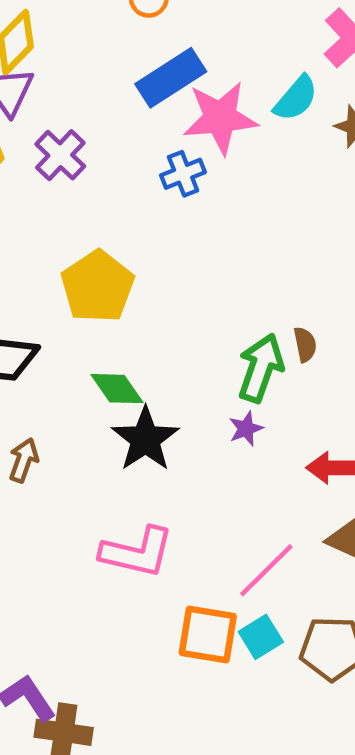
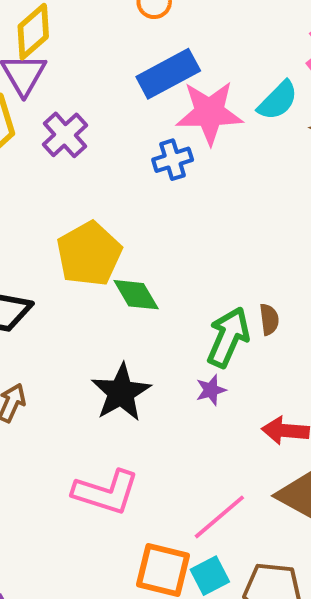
green diamond: (117, 389) -> (136, 295), moved

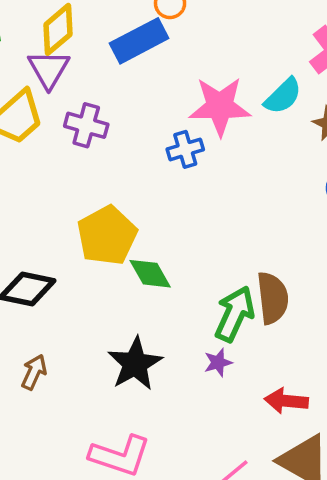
blue rectangle: (168, 74) -> (139, 41), moved
purple cross: (65, 135) -> (86, 125), turned -33
brown semicircle: (269, 319) -> (273, 298), size x1.8

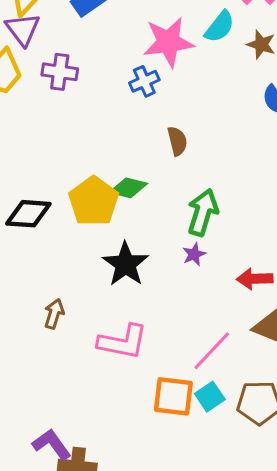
yellow pentagon: (107, 235) -> (94, 201), moved
green diamond: (150, 274) -> (128, 188), turned -39
brown semicircle: (273, 298) -> (177, 141), moved, size x0.7
brown arrow: (34, 372) -> (54, 314), moved

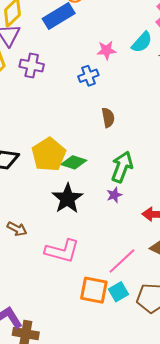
pink star: (168, 42) -> (106, 50), size x0.6
green diamond: (128, 188) -> (74, 162), moved
brown arrow: (54, 314) -> (17, 229), turned 96

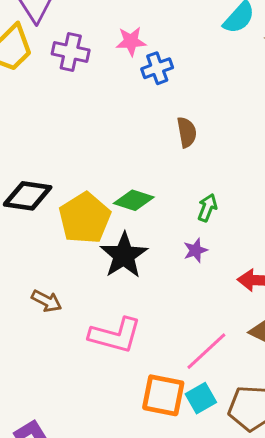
pink star: (106, 50) -> (131, 41), moved
yellow pentagon: (49, 155) -> (85, 218), moved
green arrow: (122, 167) -> (207, 208), size x0.6

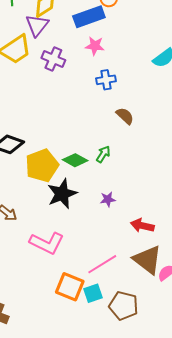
pink star: (131, 41) -> (95, 46), moved
brown semicircle: (187, 132) -> (125, 116), moved, turned -48
green arrow: (207, 208) -> (103, 154), moved

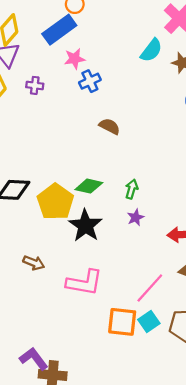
purple cross: (53, 59) -> (35, 85), size x0.7
blue cross: (106, 80) -> (90, 81), moved
brown semicircle: (125, 116) -> (110, 126), moved
green arrow: (103, 154) -> (132, 189), moved

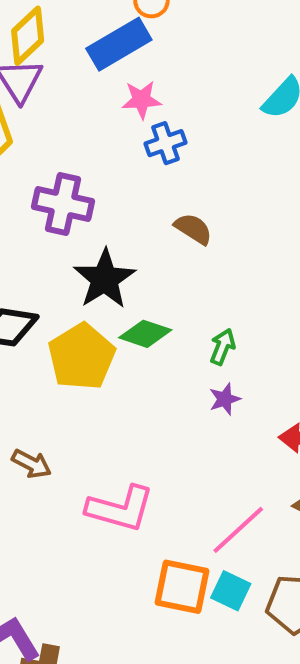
purple cross: (35, 85) -> (63, 204), moved, size x1.8
black star: (85, 226) -> (105, 279), moved
cyan square: (149, 322) -> (231, 591), turned -35

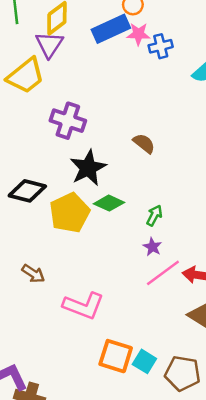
pink star: (141, 100) -> (138, 34), moved
blue cross: (165, 143) -> (161, 46), moved
purple star: (225, 399) -> (152, 247), turned -30
pink line: (238, 530) -> (163, 273), moved

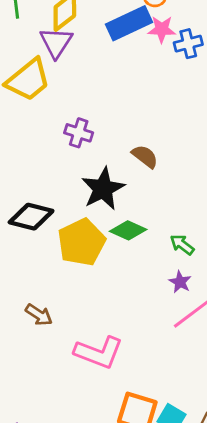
purple cross: (68, 121) -> (79, 133), size x0.7
brown semicircle: (144, 143) -> (145, 156), moved
green arrow: (154, 215) -> (182, 245), turned -80

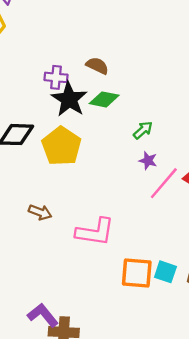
purple cross: (79, 133) -> (56, 77), moved
green diamond: (128, 230) -> (104, 99), moved
green arrow: (182, 245) -> (143, 130), turned 114

